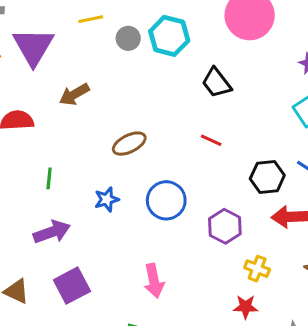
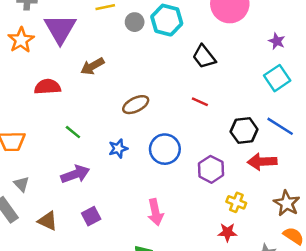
green line: (49, 178) -> (73, 132), turned -56
purple square: (72, 286) -> (91, 216), size x0.7

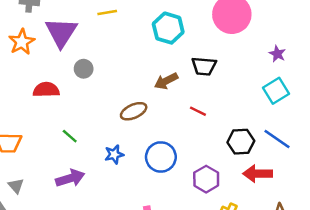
gray circle: (135, 22) -> (84, 69), moved
black trapezoid: (204, 57) -> (204, 66), turned -50
brown arrow: (92, 66) -> (166, 81), moved

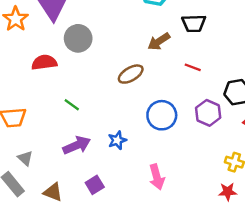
gray circle: (84, 69) -> (78, 38), size x1.5
blue star: (114, 154) -> (117, 140), moved
purple hexagon: (206, 179) -> (208, 113), moved

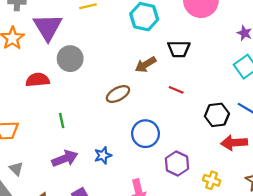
green line: (72, 105) -> (62, 120), turned 40
purple hexagon: (208, 113) -> (177, 164), moved

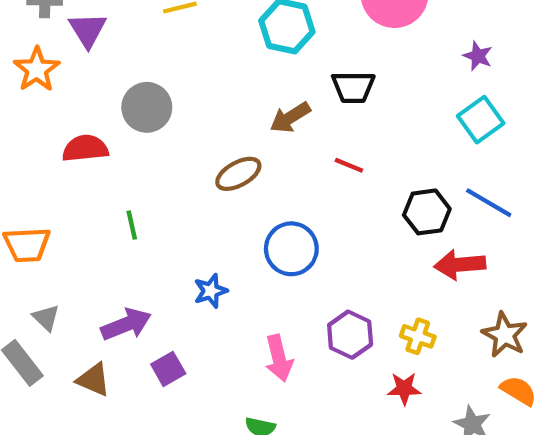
purple triangle: (48, 27) -> (88, 30), moved, size x0.7
purple arrow: (65, 159) -> (126, 324), moved
purple hexagon: (177, 164) -> (350, 335), moved

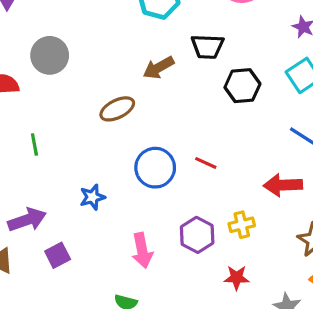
red line: (349, 165) -> (206, 163), moved
black hexagon: (427, 212) -> (242, 86), moved
yellow cross: (418, 336) -> (242, 225), moved, turned -35

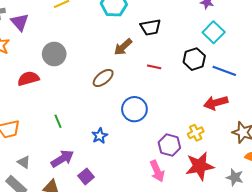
black hexagon: (242, 86) -> (194, 59), moved
green line: (34, 145) -> (58, 121), moved
red line: (206, 163) -> (154, 67), moved
pink arrow: (142, 251) -> (157, 171), moved
red star: (237, 278) -> (200, 166), size x1.8

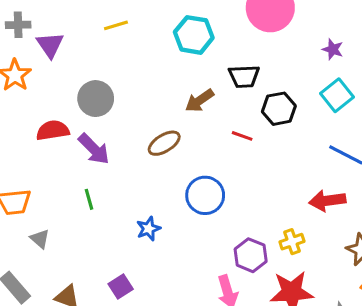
black hexagon: (194, 59) -> (279, 109), moved
purple arrow: (62, 159) -> (94, 149), moved, turned 70
gray triangle: (24, 162) -> (40, 239), moved

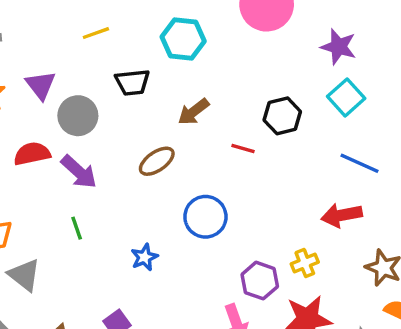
purple triangle: (50, 45) -> (41, 85), moved
purple star: (333, 49) -> (339, 47), size x1.5
black trapezoid: (244, 76) -> (132, 82), moved
gray triangle: (40, 239) -> (24, 275), size x1.5

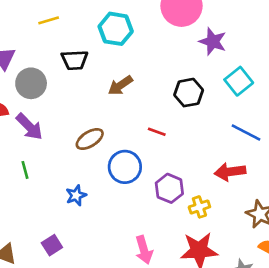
purple star: (339, 47) -> (213, 42), moved
red line: (243, 148) -> (157, 132), moved
brown ellipse: (157, 161) -> (90, 139), moved
purple hexagon: (260, 281) -> (169, 188), moved

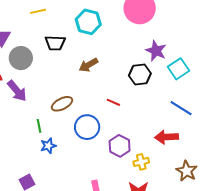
purple star: (213, 42) -> (156, 51), moved
green line: (25, 170) -> (39, 126), moved

